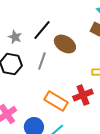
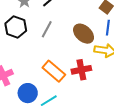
brown ellipse: (65, 44) -> (84, 34), moved

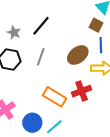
brown ellipse: (84, 34) -> (78, 55), turned -70

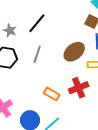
orange rectangle: (54, 97) -> (52, 94), size x0.7

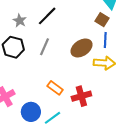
red cross: (79, 88) -> (81, 96), moved

